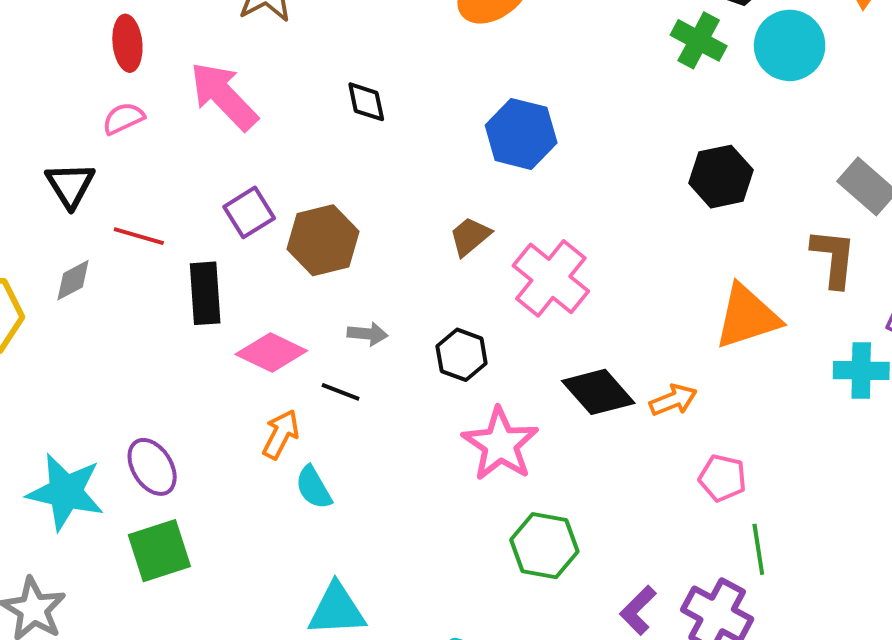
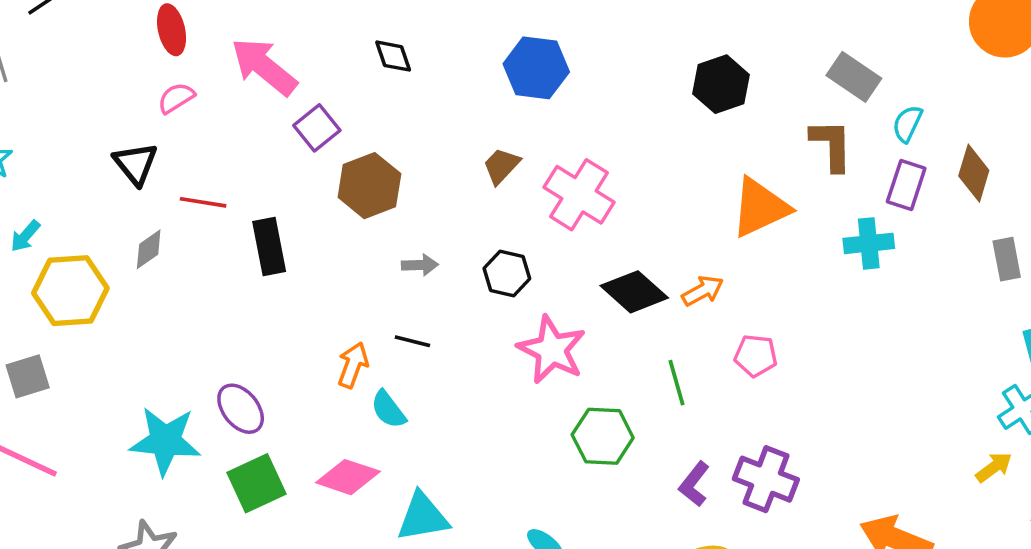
purple square: (249, 212) -> (317, 128), moved
pink diamond: (271, 352) -> (348, 477), moved
black line: (341, 392) -> (412, 341), moved
green line: (758, 549) -> (676, 383), moved

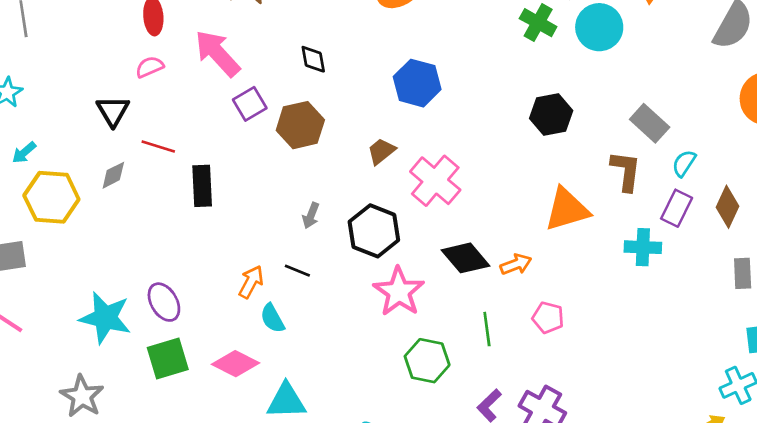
brown hexagon: (369, 186) -> (300, 125), moved
gray arrow: (420, 265) -> (311, 215), turned 105
black hexagon: (507, 273) -> (374, 231), size x1.5

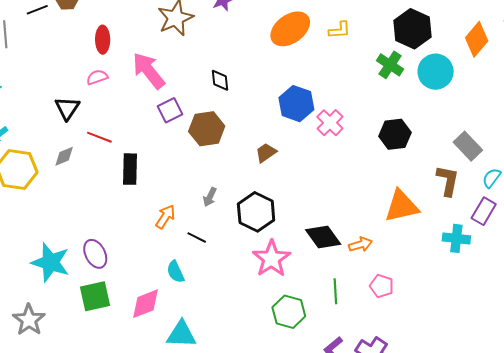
pink cross: (435, 181) -> (330, 123), moved, size x0.7
orange arrow: (251, 282) -> (165, 217), moved
pink diamond: (236, 364) -> (145, 304), turned -52

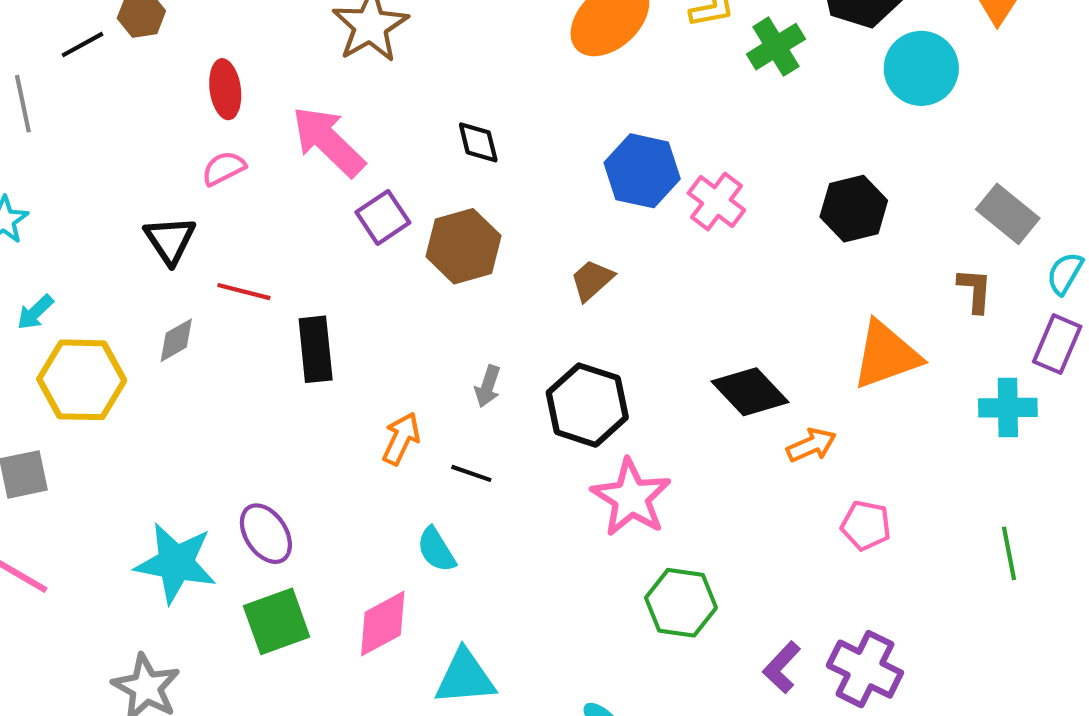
green cross: (390, 65) -> (776, 47), moved, turned 32
brown L-shape: (448, 181) -> (975, 290), size x0.7
black diamond: (323, 237) -> (750, 392), moved
green line: (335, 291) -> (1009, 553), moved

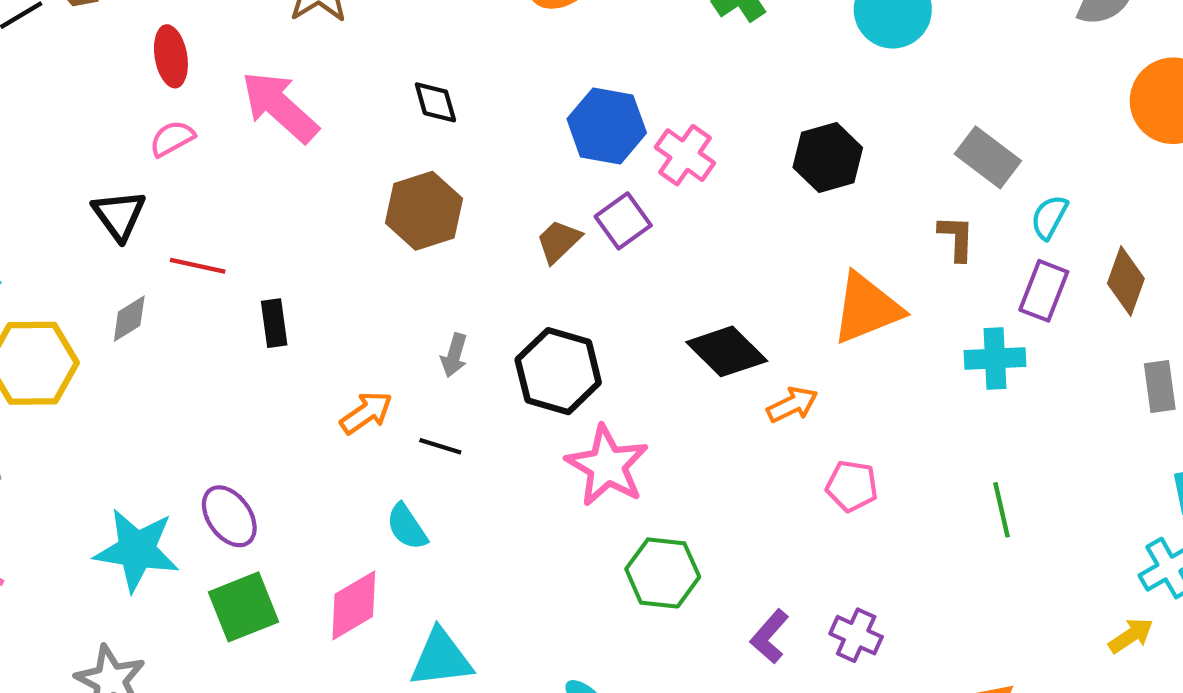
purple square: (383, 217) -> (623, 221), moved
black rectangle: (316, 349) -> (274, 323), size x0.7
orange arrow: (401, 439) -> (366, 413), turned 32
purple cross: (865, 669) -> (856, 635), size x0.7

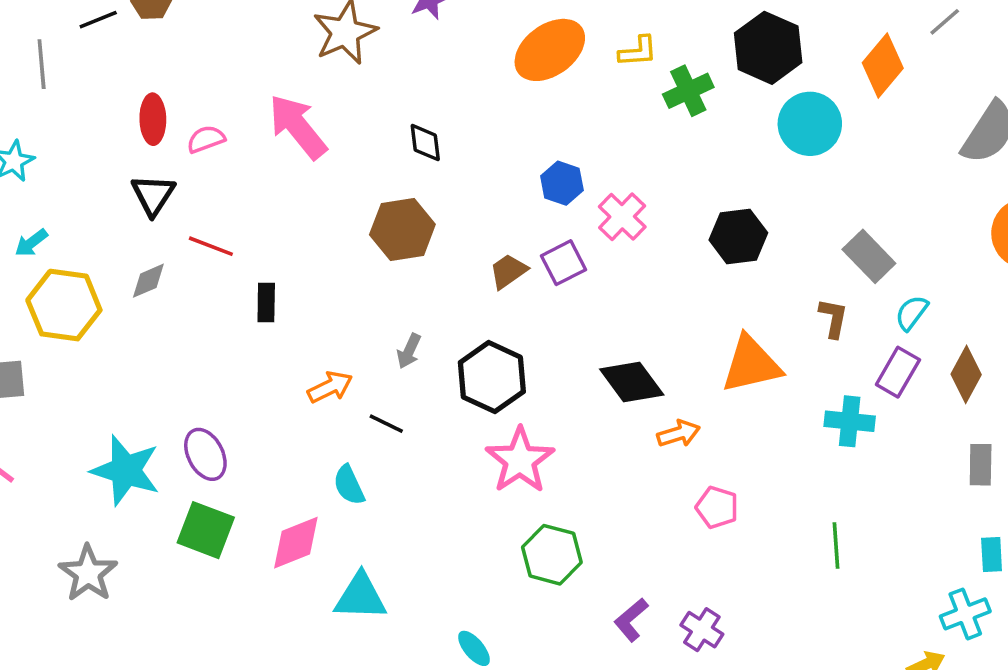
red ellipse: (171, 56) -> (153, 119), moved
blue hexagon: (607, 126) -> (562, 183), size x0.7
green square: (244, 607) -> (206, 530), turned 34

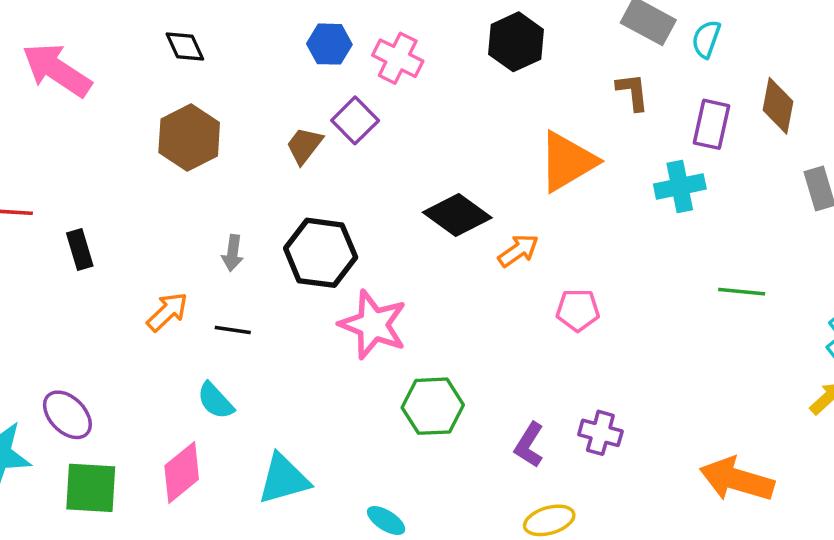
cyan semicircle: (912, 313) -> (706, 39), moved
green line: (836, 546) -> (742, 292), moved, turned -63
cyan triangle: (360, 597) -> (284, 479), moved

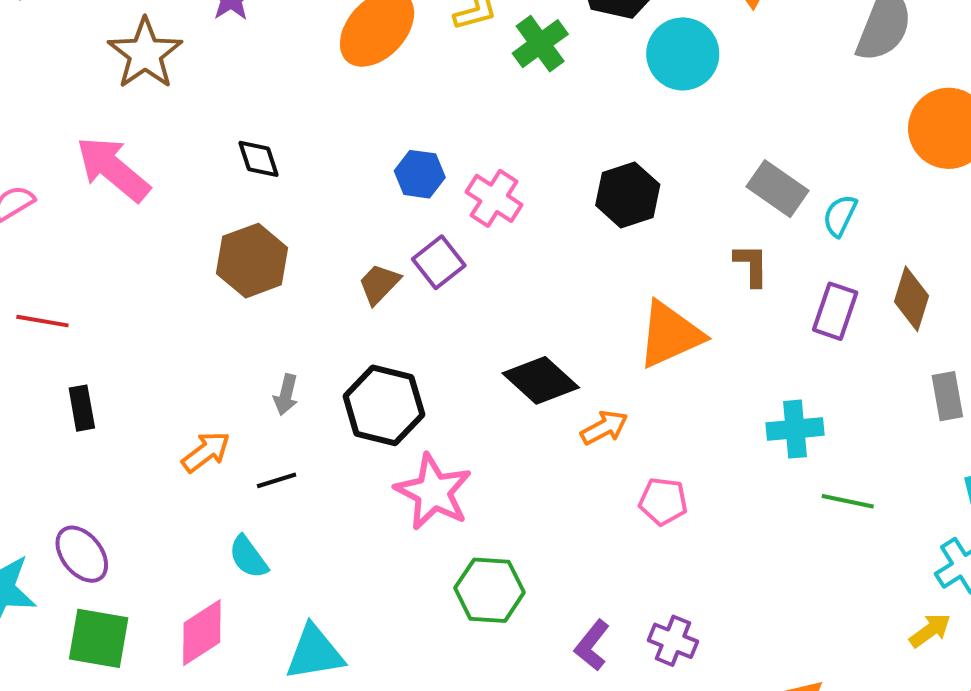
cyan cross: (680, 187) -> (795, 429), moved
black rectangle: (80, 249) -> (82, 408), moved
black line: (233, 330) -> (277, 480), turned -32

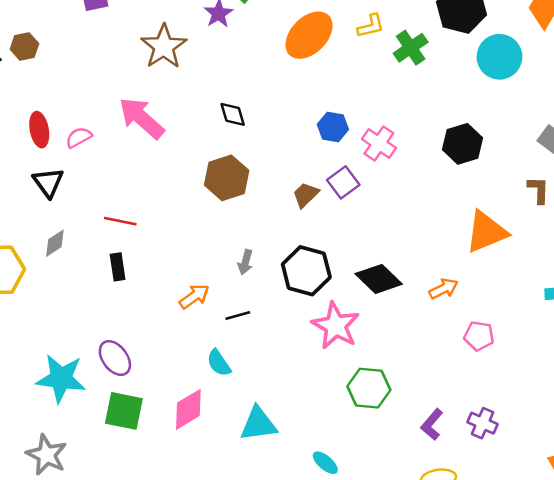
red line: (42, 321) -> (120, 221), moved
black diamond: (541, 380) -> (379, 279), moved

